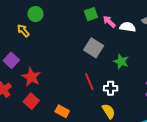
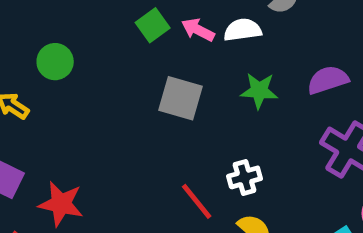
green circle: (35, 14) -> (55, 62), moved
green star: (121, 61) -> (259, 91), moved
red line: (89, 81) -> (197, 201), moved

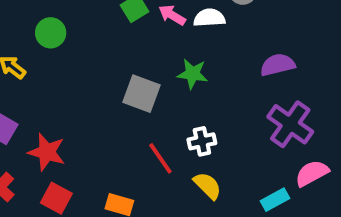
green star: (259, 91) -> (192, 74), moved
gray square: (181, 98) -> (141, 94), moved

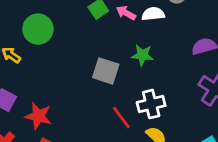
green circle: (51, 33) -> (38, 29), size x1.4
white cross: (202, 141) -> (151, 104), size x1.4

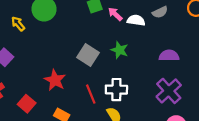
red star: (38, 116) -> (55, 80), moved

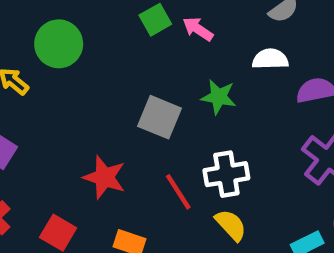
white semicircle: (136, 20) -> (270, 59), moved

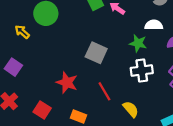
green star: (219, 97) -> (138, 43), moved
white cross: (226, 174) -> (142, 71), moved

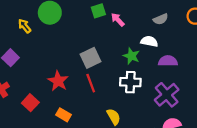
gray square: (96, 53) -> (91, 58), turned 30
red line: (104, 91) -> (91, 83), moved

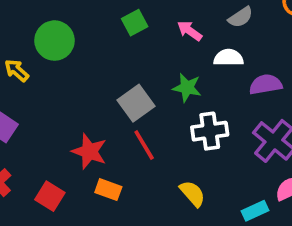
pink arrow: (118, 20) -> (190, 31), moved
green star: (131, 56) -> (187, 88), moved
orange rectangle: (63, 115) -> (108, 190), moved

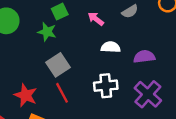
white semicircle: (229, 58) -> (111, 47), moved
green star: (187, 88) -> (47, 32), moved

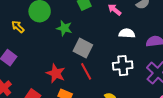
green star: (47, 32) -> (64, 28), moved
gray square: (58, 65) -> (83, 48), turned -30

